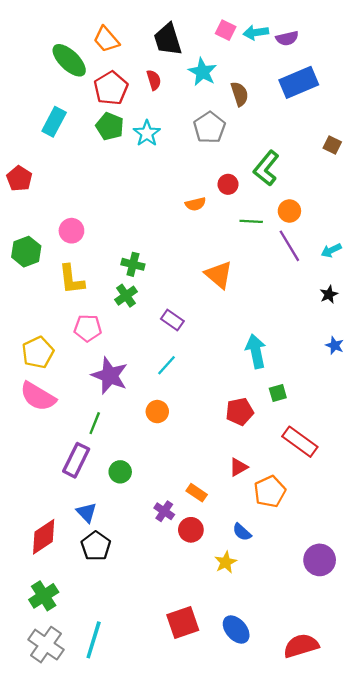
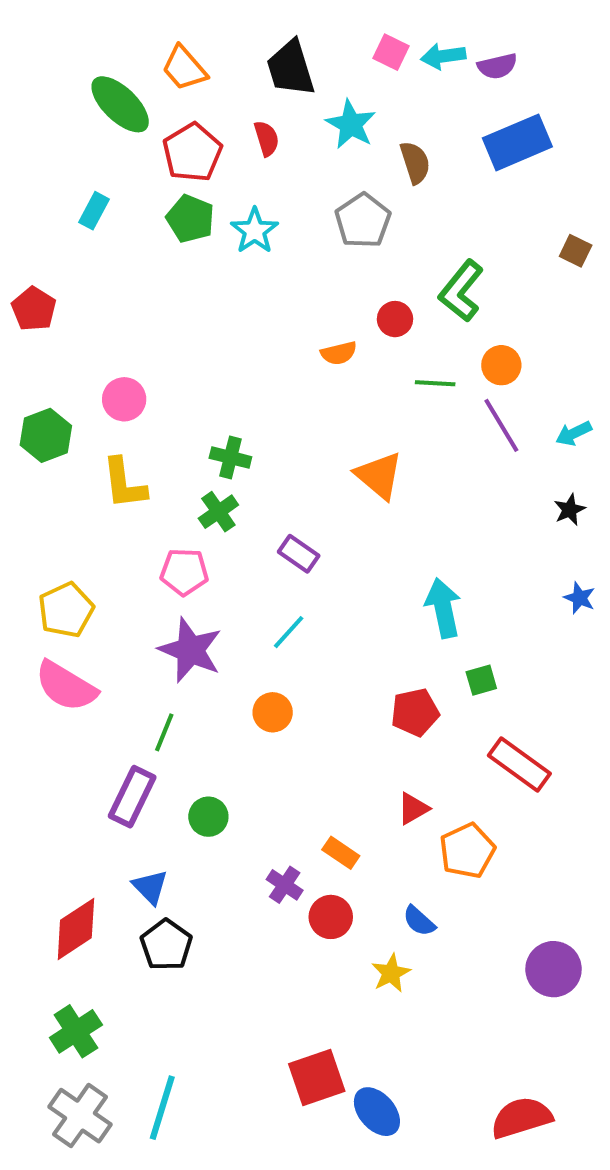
cyan rectangle: (54, 122) -> (94, 211), size x0.7
pink pentagon: (88, 328) -> (184, 572), moved
blue ellipse: (236, 629) -> (377, 1112), moved

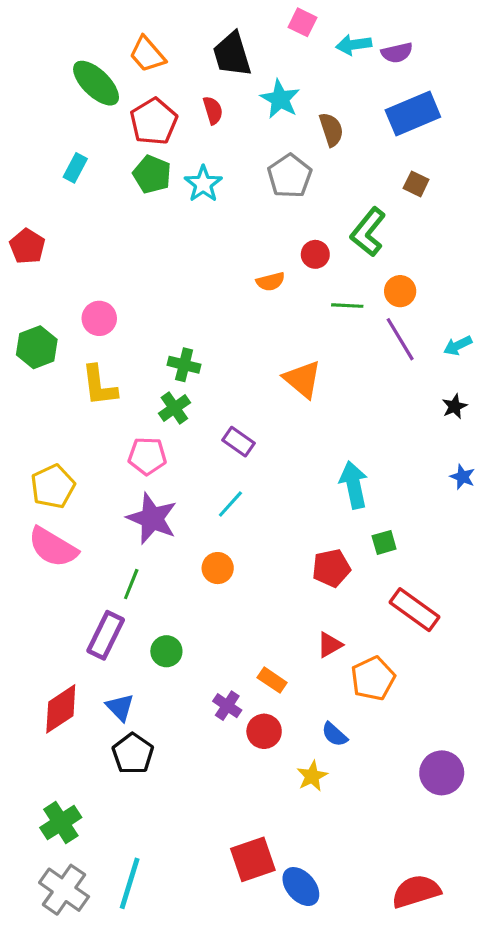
pink square: (391, 52) -> (302, 22), moved
brown square: (576, 251) -> (416, 184), moved
red diamond: (76, 929) -> (61, 709), moved

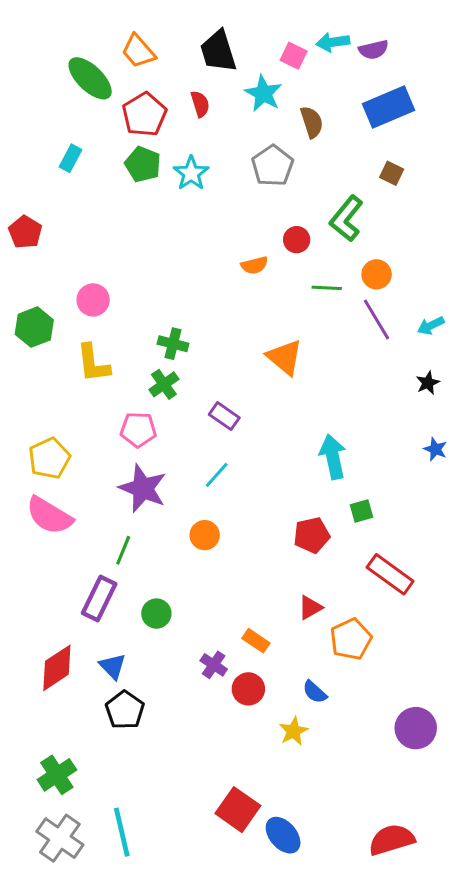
pink square: (302, 22) -> (294, 56), moved
red square: (253, 859) -> (238, 810), turned -36
cyan line: (130, 883) -> (122, 832), turned -30

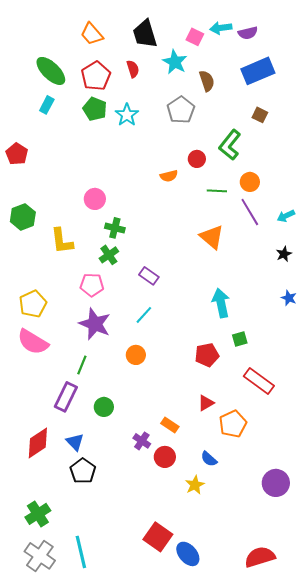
green ellipse: (90, 78) -> (51, 71), moved
pink circle: (93, 300) -> (95, 199), moved
orange triangle: (285, 357) -> (212, 237), moved

